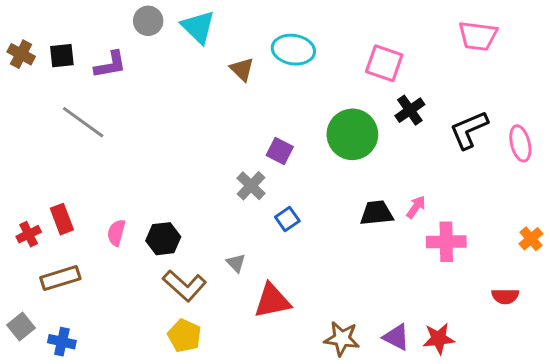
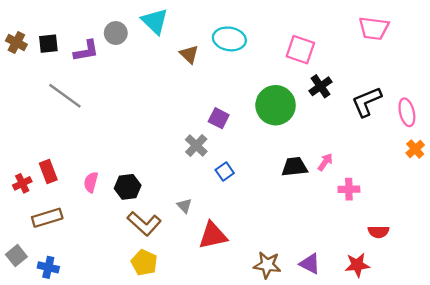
gray circle: (148, 21) -> (116, 33), moved
orange cross: (531, 239) -> (415, 149), moved
pink cross: (446, 242) -> (349, 189), size x0.7
red semicircle: (505, 296) -> (378, 232), moved
red star: (439, 339) -> (357, 265), moved

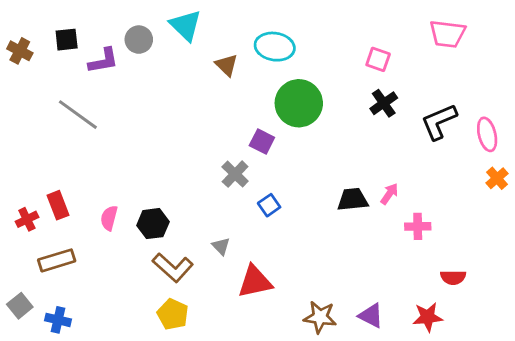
black square: (48, 44) -> (67, 40), moved
pink square: (300, 50) -> (378, 59), moved, size x0.7
green circle: (276, 105) -> (299, 103), moved

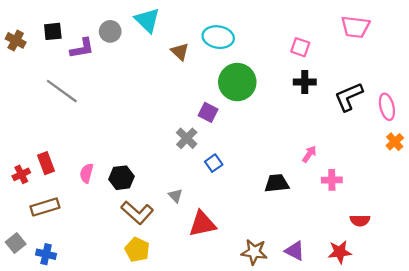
black cross: (384, 103) -> (305, 82), turned 35
black trapezoid: (353, 200) -> (277, 183), moved

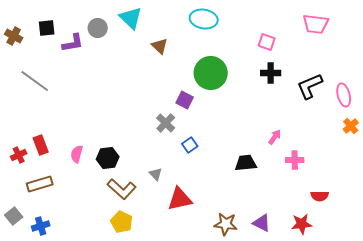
cyan ellipse: (218, 37) -> (204, 19), moved
gray line: (62, 91) -> (35, 81), moved
blue cross: (46, 254) -> (41, 226), turned -30

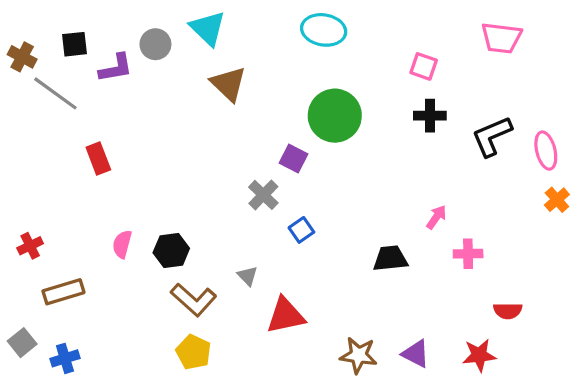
brown triangle: (160, 46) -> (228, 84), moved, size x1.4
gray line: (35, 81) -> (55, 93), moved
red rectangle: (41, 145) -> (98, 158), moved

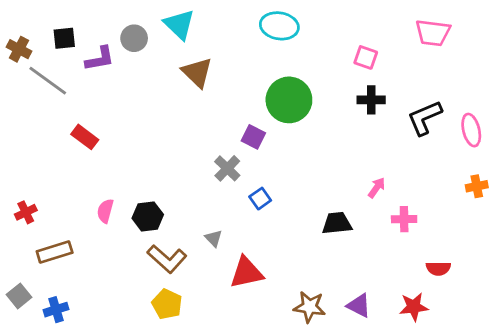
red rectangle: (98, 158) -> (85, 137), turned -32
orange cross: (557, 200) -> (477, 186), moved, turned 30

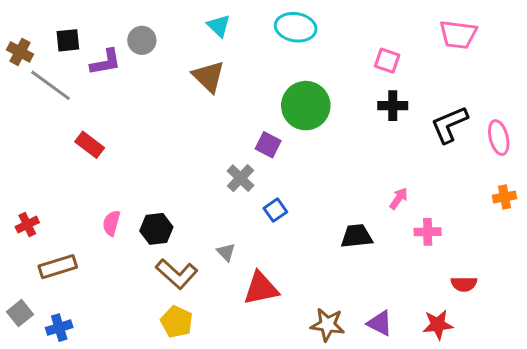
cyan triangle: (179, 25) -> (219, 26), moved, size x0.7

